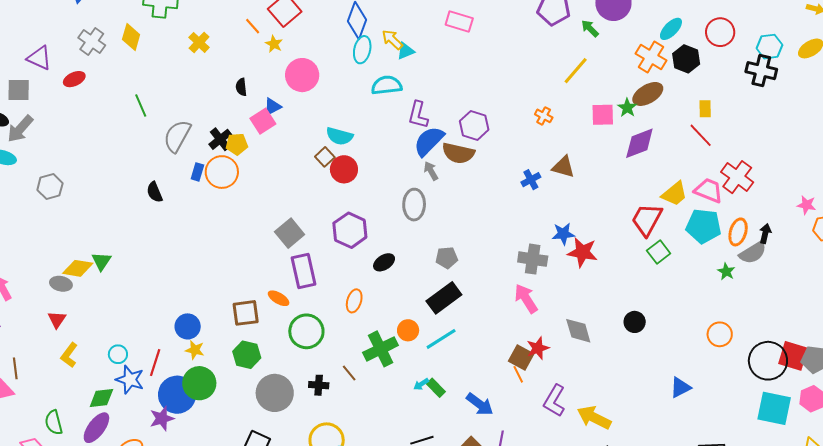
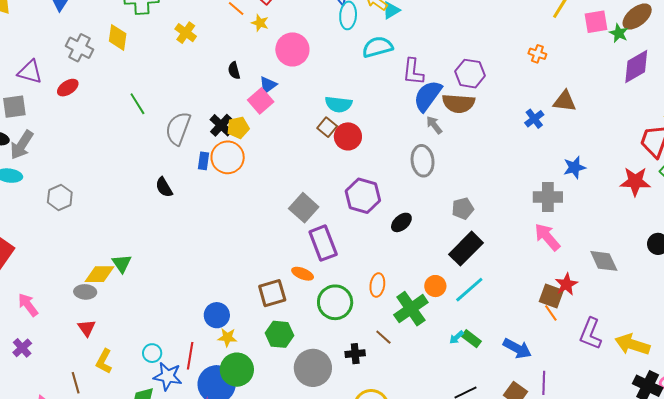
pink square: (603, 115) -> (596, 22), moved
red star: (582, 252) -> (635, 181), moved
orange ellipse: (354, 301) -> (377, 285), moved
brown line: (15, 368) -> (76, 383), moved

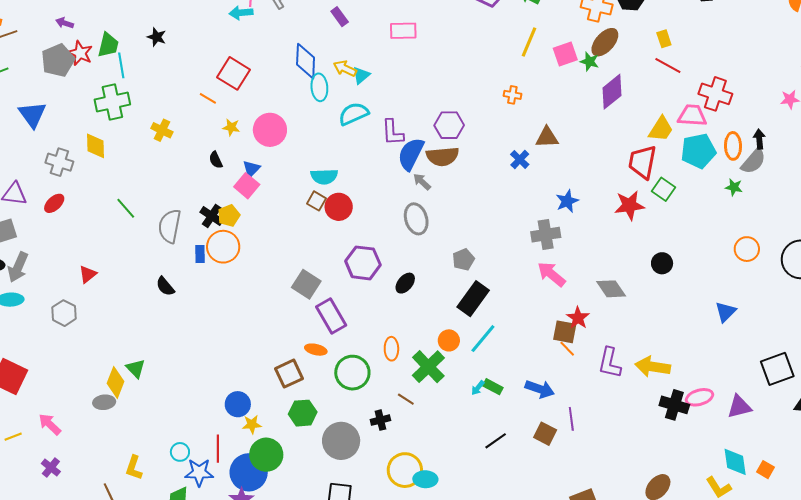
yellow star: (260, 23) -> (231, 127), moved
yellow diamond: (100, 274) -> (115, 382), turned -60
red triangle: (87, 328) -> (88, 274), moved, turned 36

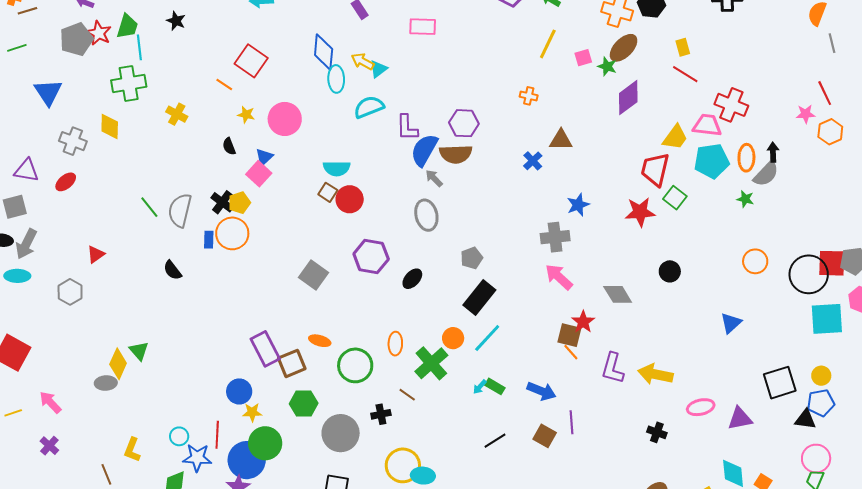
pink square: (565, 54) -> (583, 58), size x0.7
green line: (126, 208) -> (149, 207), moved
purple rectangle: (331, 316) -> (265, 349), moved
black cross: (674, 405) -> (657, 432), moved, size x0.7

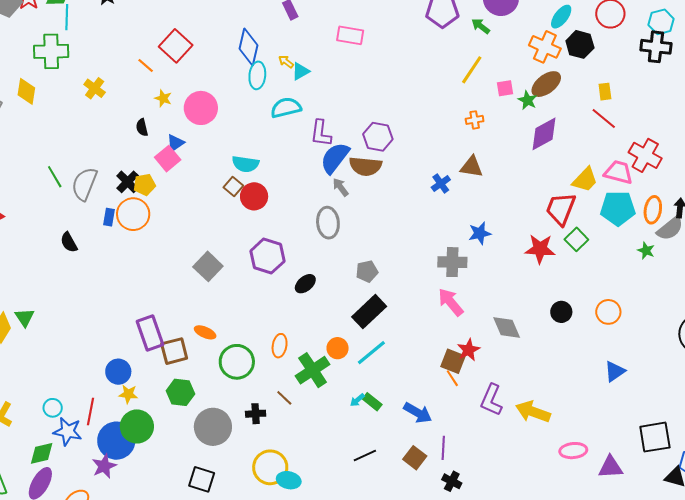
yellow arrow: (363, 61) -> (286, 62), size x0.7
orange cross: (529, 96) -> (475, 120), moved, turned -30
orange circle: (755, 261) -> (608, 312), moved
black cross: (657, 432) -> (452, 481), moved

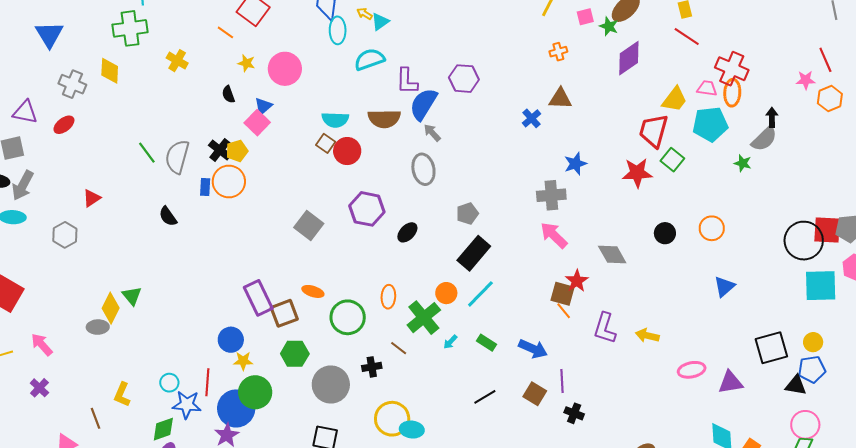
brown semicircle: (365, 166) -> (384, 119), moved
pink trapezoid: (618, 172) -> (707, 88), size x0.7
orange ellipse: (653, 210) -> (732, 93), moved
cyan arrow: (357, 400) -> (450, 342), moved
yellow arrow: (533, 412) -> (647, 336), size x0.7

